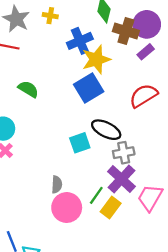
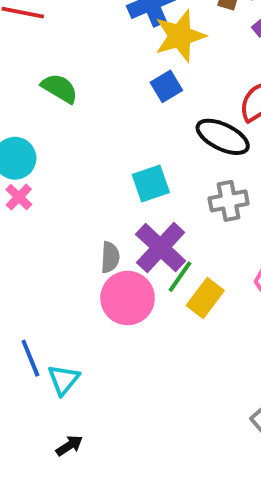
blue square: (89, 88) -> (166, 86), size x0.6
black ellipse: (106, 130) -> (223, 137), moved
purple cross: (121, 179) -> (161, 248), moved

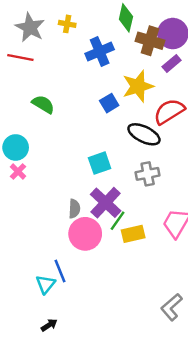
yellow star: (180, 36) -> (138, 86), moved
yellow rectangle: (205, 298) -> (133, 234), turned 40
blue line: (30, 358) -> (60, 271), moved

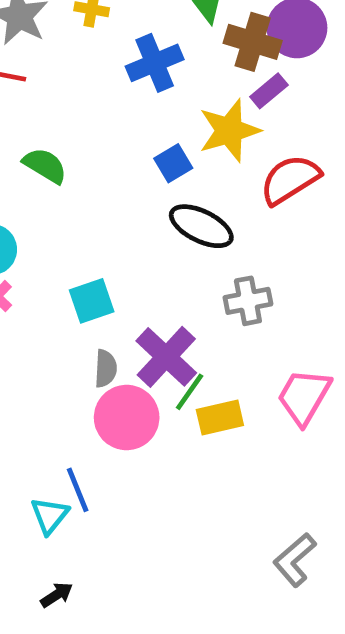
purple rectangle: (172, 63) -> (269, 91), moved
black ellipse: (144, 134) -> (201, 226), moved
cyan square: (100, 163) -> (92, 301), moved

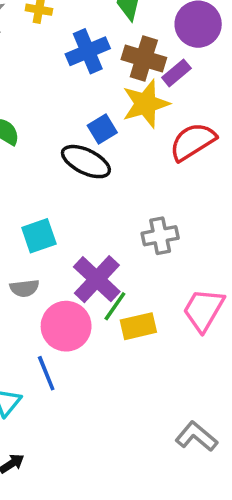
brown cross: (253, 42) -> (144, 58), moved
black ellipse: (201, 226) -> (86, 162), moved
gray semicircle: (106, 369) -> (24, 288), moved, turned 80
blue line: (78, 490) -> (46, 373), moved
gray L-shape: (295, 560) -> (196, 436), turned 81

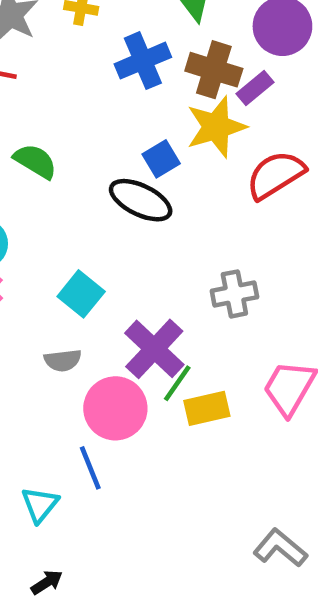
cyan square: (39, 236) -> (81, 294), turned -32

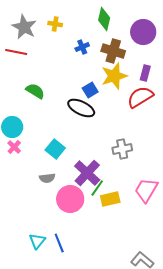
blue cross: (143, 61) -> (82, 47), size x0.6
purple rectangle: (255, 88) -> (145, 73), moved, turned -35
blue line: (90, 468) -> (59, 243), moved

